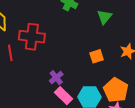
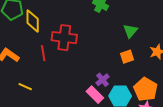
green triangle: (105, 17) -> (130, 31), moved
purple cross: (56, 78) -> (103, 80), moved

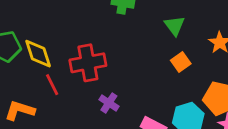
red line: (43, 53) -> (52, 85), moved
purple cross: (103, 80) -> (109, 103), moved

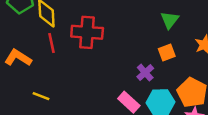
purple cross: (109, 103) -> (145, 73), moved

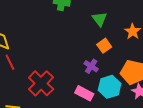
red cross: (87, 32) -> (41, 83), moved, turned -35

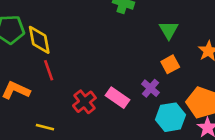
red cross: (41, 83) -> (84, 102), size x0.7
pink rectangle: (84, 93) -> (117, 98), moved

